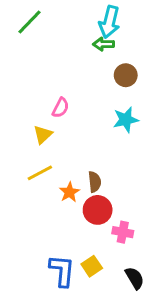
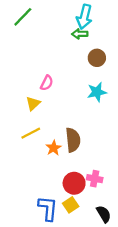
brown semicircle: (95, 182) -> (73, 140), size x1.5
red circle: (98, 210) -> (74, 183), moved

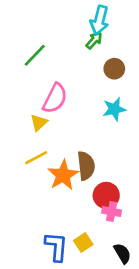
green line: (23, 17) -> (35, 55), moved
green arrow: (80, 34) -> (94, 40), turned 133
pink semicircle: (47, 83) -> (55, 98), size x1.6
orange star: (54, 148) -> (63, 175), size x1.6
red circle: (74, 183) -> (106, 195), moved

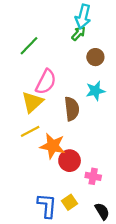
yellow triangle: (39, 123) -> (32, 102), size x1.5
brown semicircle: (86, 166) -> (72, 109), moved
orange star: (63, 175) -> (53, 146), turned -30
red circle: (106, 195) -> (70, 161), moved

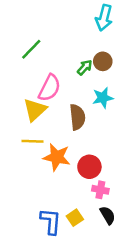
cyan arrow: (83, 17) -> (104, 18), moved
green arrow: (79, 33) -> (85, 67), moved
yellow line: (30, 131) -> (32, 141), turned 30
red circle: (70, 161) -> (89, 167), moved
black semicircle: (102, 211) -> (108, 215), moved

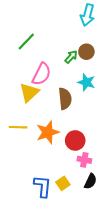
cyan star: (103, 98) -> (86, 82), turned 30
yellow line: (32, 141) -> (18, 127), moved
orange star: (57, 157) -> (48, 132), turned -30
black semicircle: (108, 215) -> (90, 181), turned 56

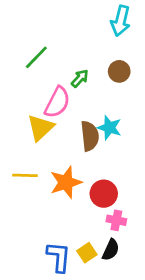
green arrow: (71, 57) -> (80, 78), moved
cyan star: (86, 82) -> (109, 128), moved
black semicircle: (90, 181) -> (111, 250), moved

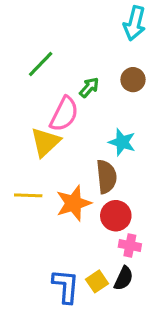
brown semicircle: (90, 136) -> (106, 177), moved

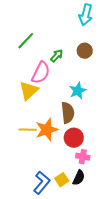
cyan star: (122, 142) -> (78, 91), turned 30
yellow line: (28, 195) -> (28, 130), moved
blue L-shape: (66, 286) -> (42, 183), turned 35

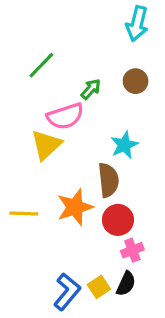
pink semicircle: (41, 73) -> (65, 116), turned 45
yellow line: (28, 130) -> (24, 214), moved
pink cross: (83, 157) -> (132, 250), turned -32

